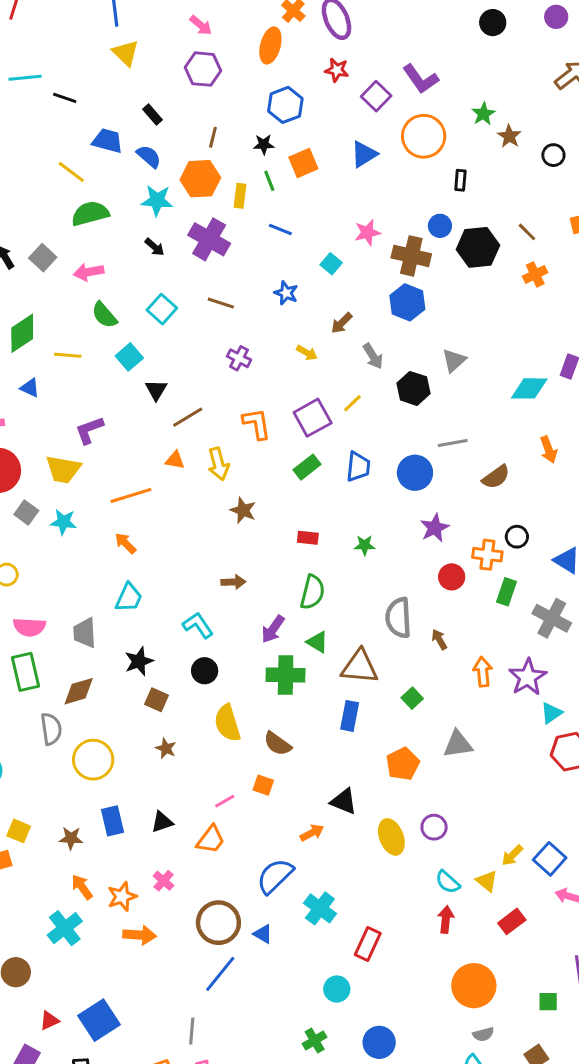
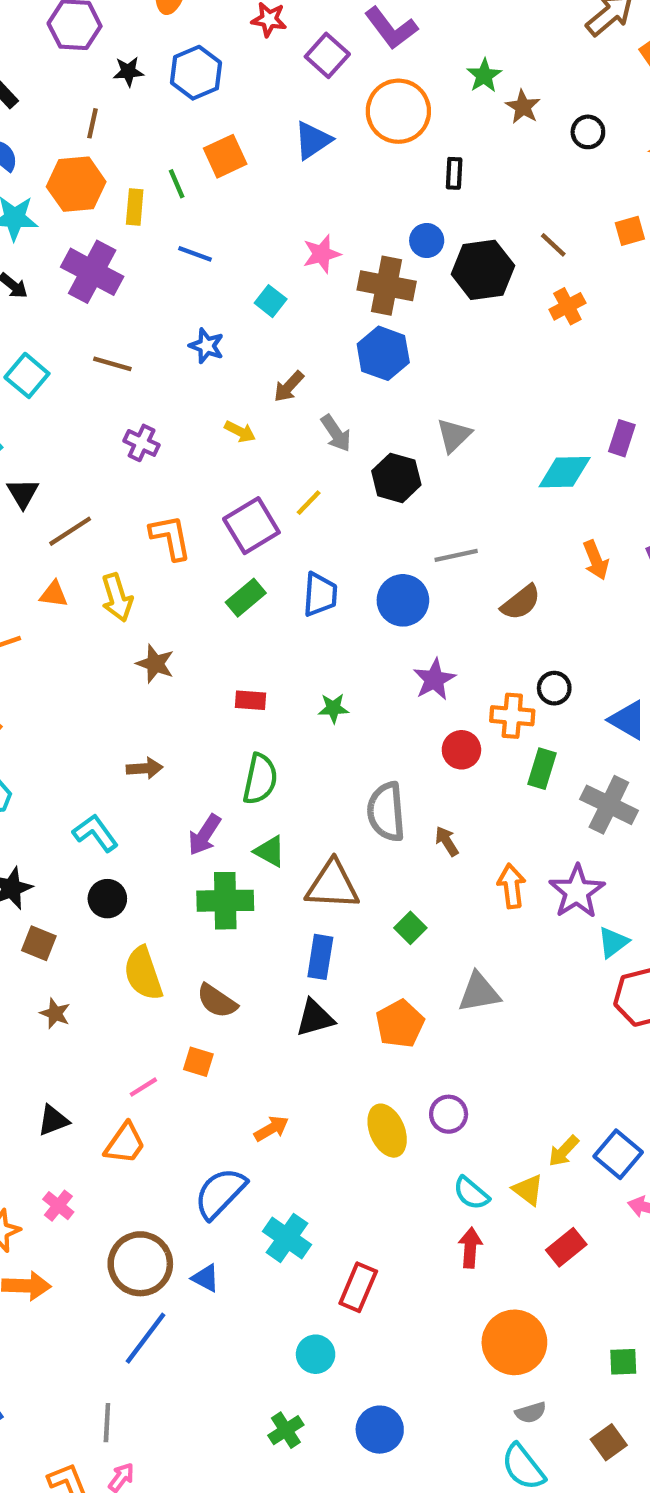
black star: (264, 144) -> (128, 72), moved
black triangle: (344, 801) -> (315, 1018), moved, turned -36

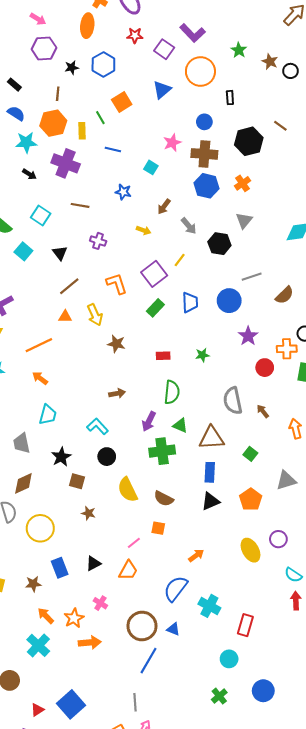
brown star: (523, 107) -> (270, 62), moved
blue circle: (427, 240) -> (204, 122), moved
orange cross: (567, 306) -> (242, 183), moved
black triangle: (23, 493) -> (60, 253), moved

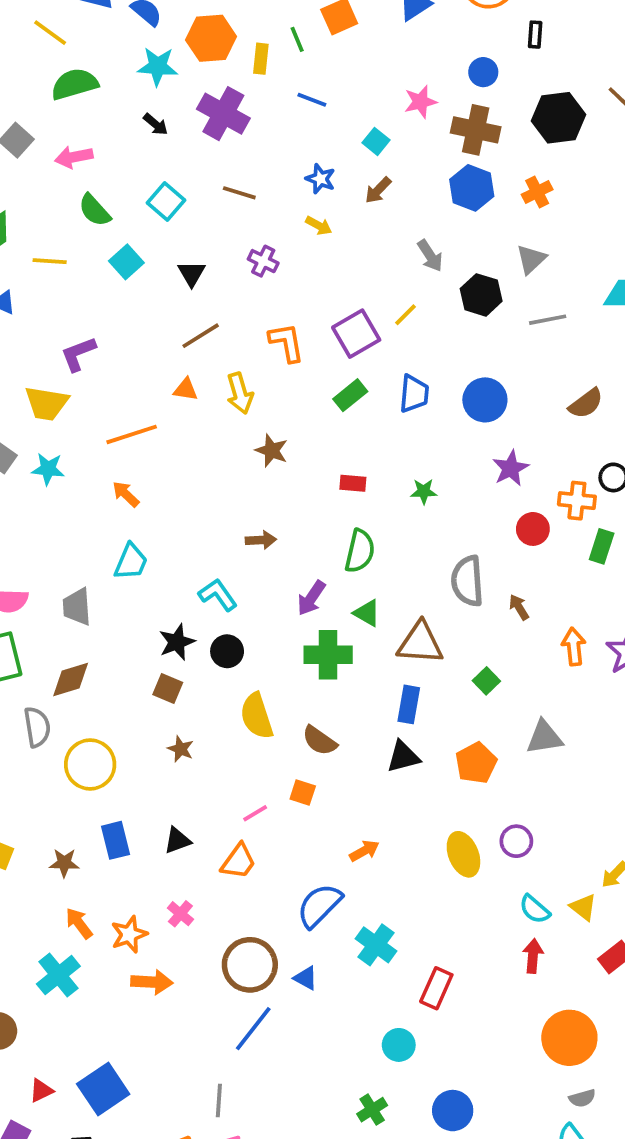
brown arrow: (164, 207) -> (378, 190), moved
yellow arrow: (144, 230) -> (319, 226), moved
gray line: (252, 277) -> (548, 320), moved
black star: (61, 457) -> (177, 642), moved

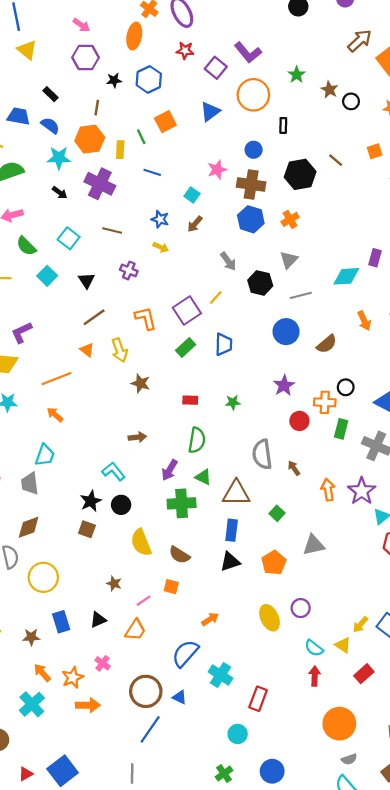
orange triangle: (186, 389) -> (87, 350), turned 32
blue circle: (485, 400) -> (286, 332), moved
cyan trapezoid: (131, 562) -> (45, 455), moved
brown star: (181, 749) -> (114, 583), moved

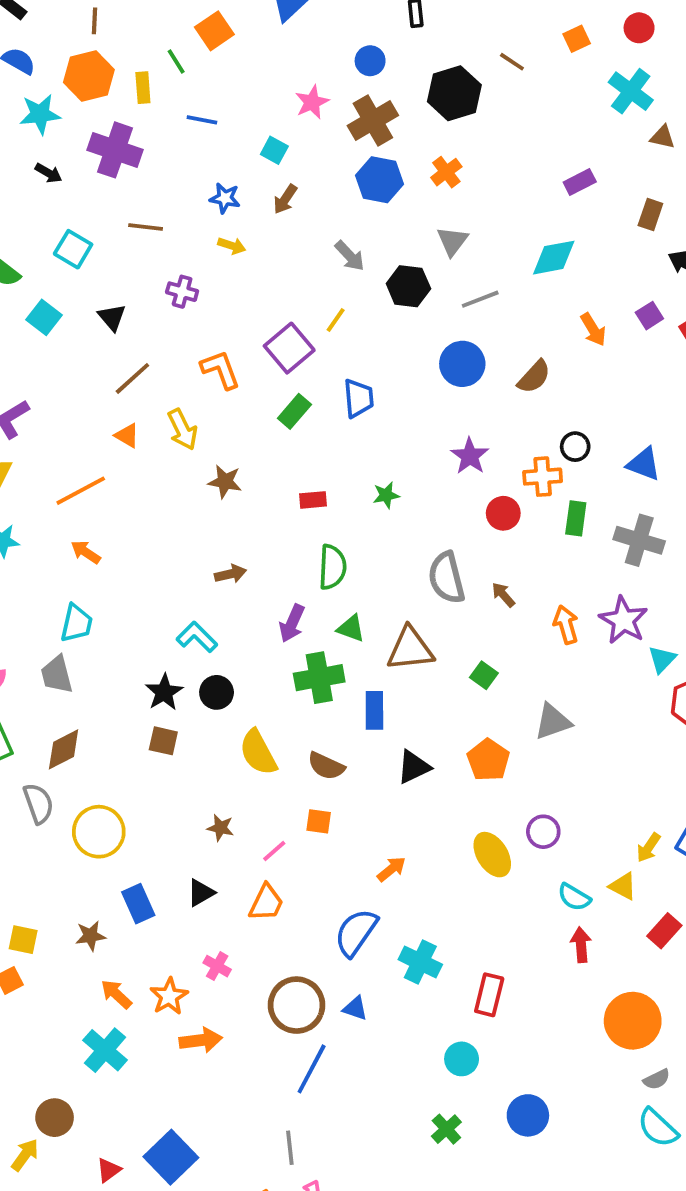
brown cross: (251, 185) -> (373, 121), turned -32
purple rectangle: (375, 258) -> (580, 182), moved, turned 54
blue rectangle: (232, 530) -> (374, 710), moved

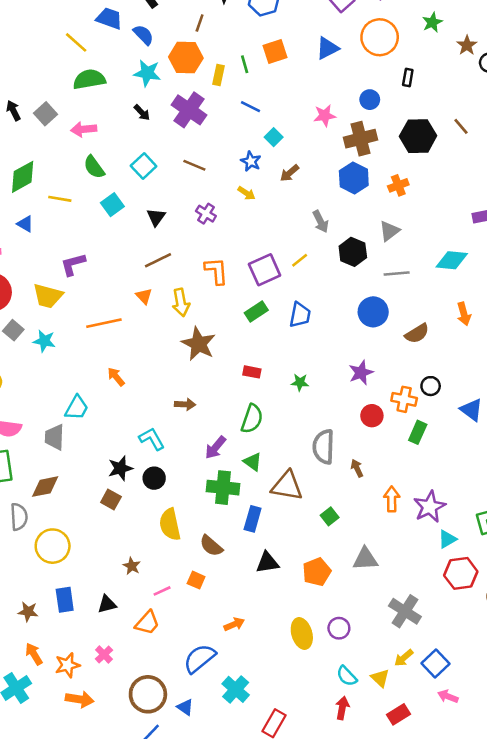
cyan square: (274, 150) -> (274, 137), moved
brown star: (225, 482) -> (199, 344), size x1.5
gray cross: (639, 540) -> (405, 611), moved
orange arrow: (86, 552) -> (116, 377), moved

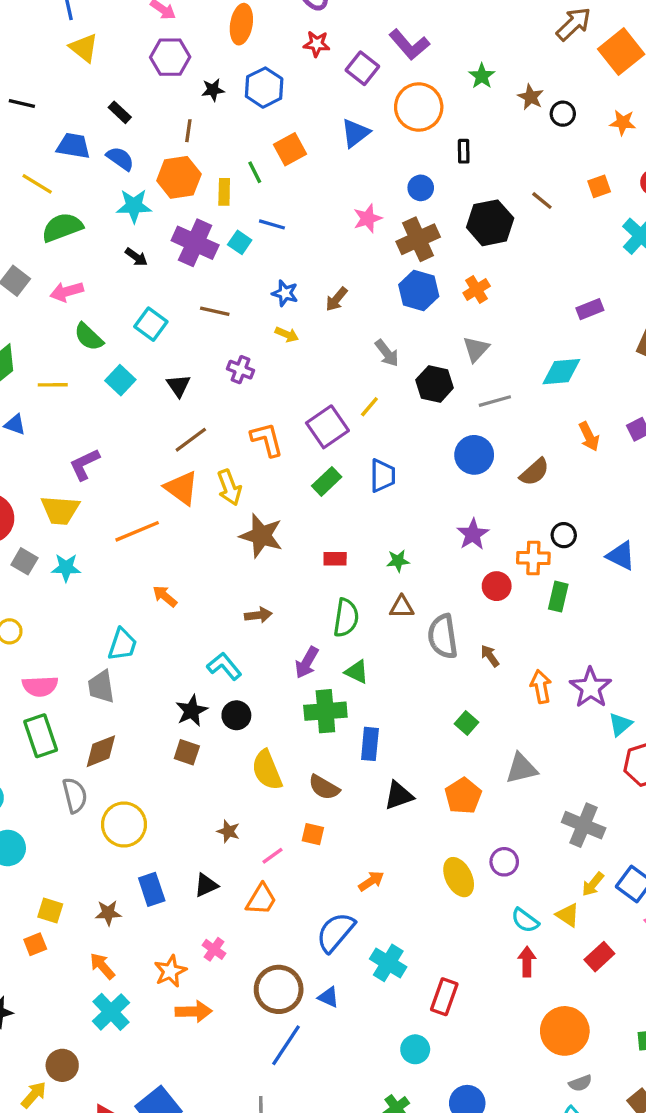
cyan square: (274, 137) -> (240, 242), moved
orange triangle: (144, 296) -> (181, 488), size x1.6
brown triangle: (287, 486) -> (402, 607), moved, size x0.6
orange arrow: (34, 654) -> (102, 966), moved

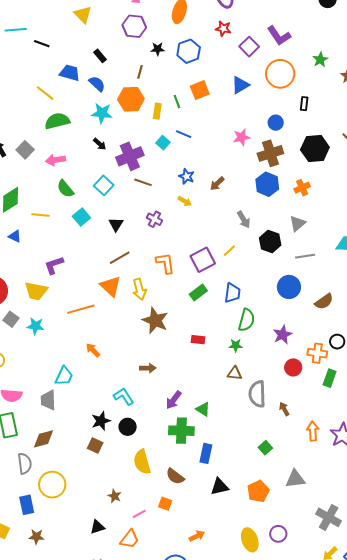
purple cross: (195, 243) -> (130, 156), moved, turned 36
green semicircle: (346, 618) -> (246, 320), moved
blue rectangle: (152, 889) -> (27, 505), moved

